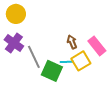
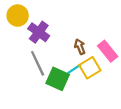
purple cross: (14, 43) -> (39, 32), moved
cyan line: (67, 62) -> (74, 69), turned -32

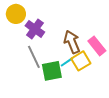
brown arrow: (80, 47) -> (72, 42), size x1.6
green square: (58, 79) -> (52, 71), turned -35

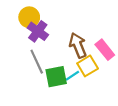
yellow circle: (16, 14) -> (29, 17), moved
cyan line: (67, 62) -> (72, 76), moved

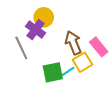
yellow circle: (29, 17) -> (44, 17), moved
gray line: (37, 62) -> (21, 48), moved

